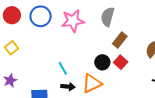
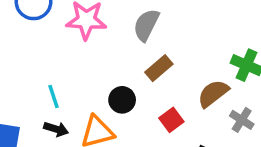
red square: (121, 62) -> (171, 120), moved

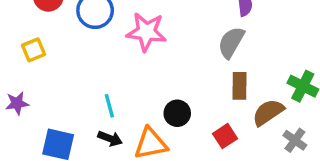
gray semicircle: (146, 25) -> (231, 42), moved
brown rectangle: (159, 68) -> (239, 86), moved, turned -52

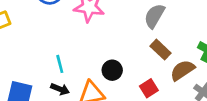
brown rectangle: (239, 86) -> (161, 50), turned -48

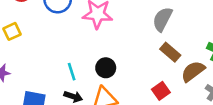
black circle: (112, 70) -> (106, 68), moved

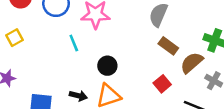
cyan line: (72, 72) -> (74, 43), moved

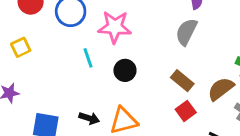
brown rectangle: (168, 46) -> (182, 81), moved
black circle: (107, 66) -> (125, 70), moved

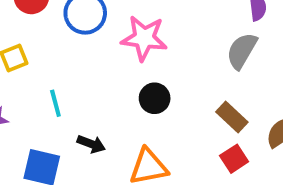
cyan line: (88, 58) -> (55, 103), moved
black arrow: (89, 118) -> (91, 144), moved

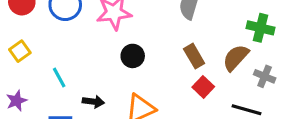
brown rectangle: (232, 117) -> (194, 56), turned 30

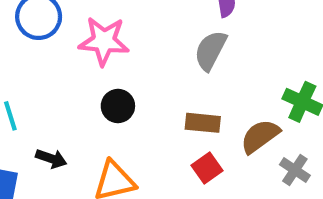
brown rectangle: (194, 56) -> (203, 123), turned -65

